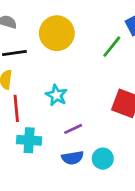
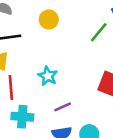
yellow circle: (57, 33) -> (49, 19), size x0.6

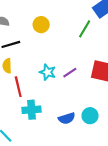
purple line: (63, 107) -> (70, 73), moved

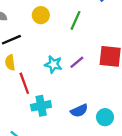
green line: (85, 29) -> (76, 20), moved
cyan circle: (90, 116) -> (105, 117), moved

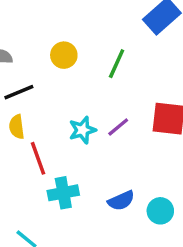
cyan star: (53, 64) -> (82, 130), turned -30

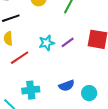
red line: (38, 158) -> (20, 58), turned 72
cyan cross: (63, 193) -> (31, 90), moved

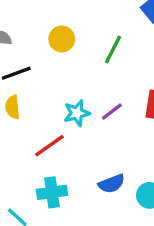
red line: (20, 58) -> (50, 146), moved

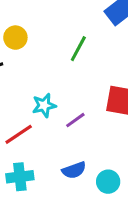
yellow circle: (62, 39) -> (15, 38), moved
purple line: (112, 112) -> (75, 120), moved

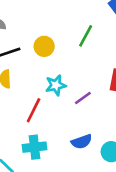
yellow circle: (15, 38) -> (44, 46), moved
red line: (19, 134) -> (34, 110), turned -30

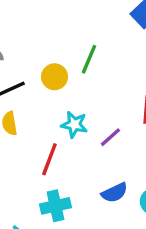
green line: (86, 36) -> (89, 59), moved
cyan star: (56, 85) -> (74, 125), turned 30

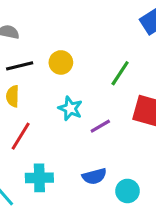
green line: (89, 59) -> (120, 73), moved
red line: (49, 159) -> (21, 136), moved

